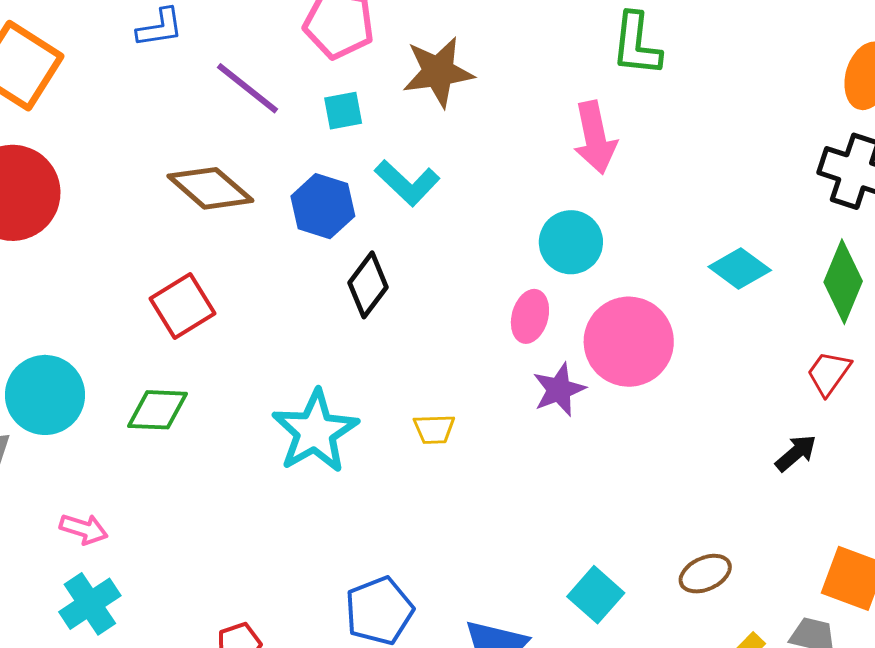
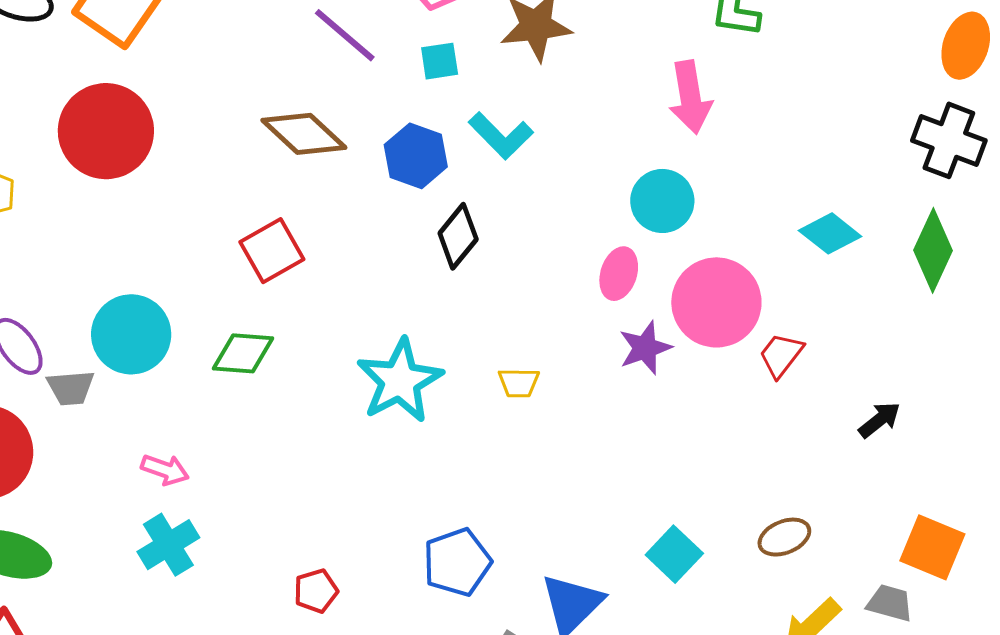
red trapezoid: (829, 373) -> (781, 355), moved

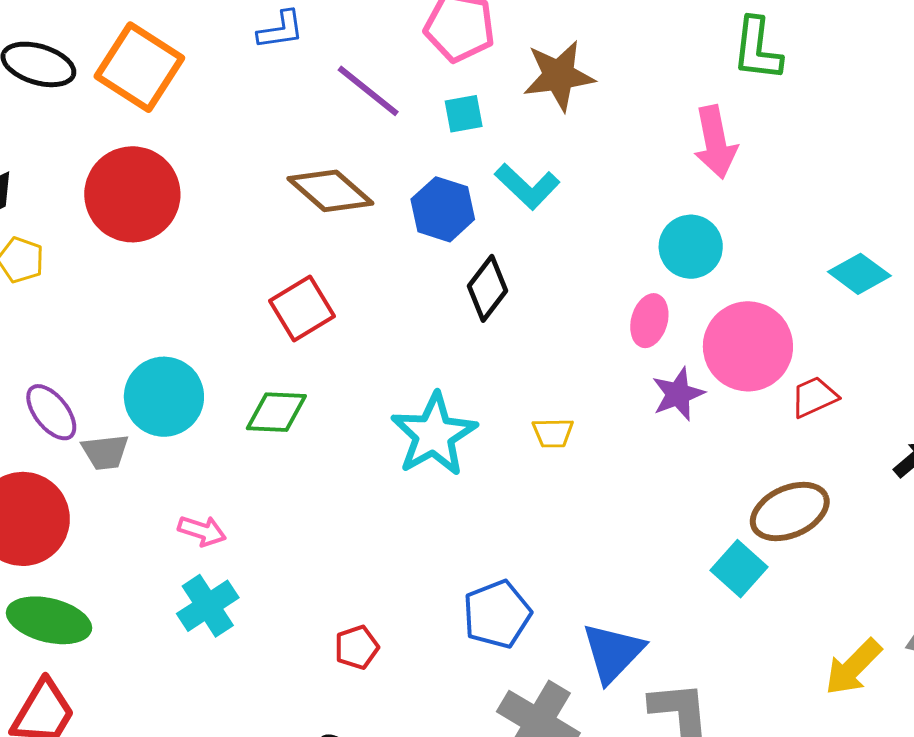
red trapezoid: (781, 355) -> (814, 397), turned 30
brown ellipse: (784, 537) -> (790, 511), moved, size x1.5
cyan square: (674, 554) -> (739, 569), moved

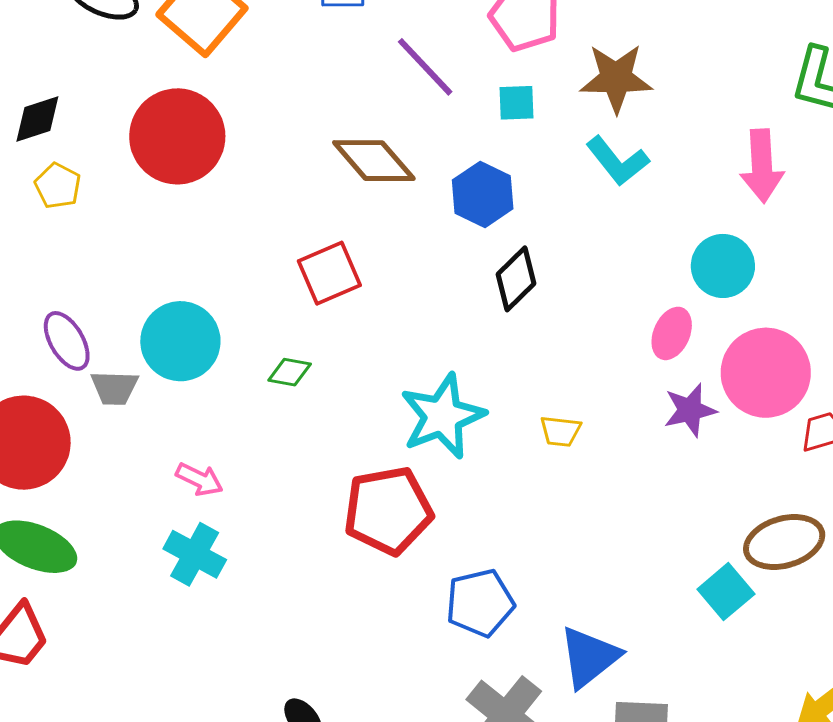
cyan L-shape: (527, 186) -> (617, 161), moved
green diamond: (276, 412) -> (290, 372), size x0.7
cyan cross: (208, 606) -> (195, 554), turned -36
red pentagon: (357, 647) -> (388, 511), moved, size x2.0

